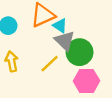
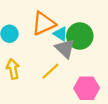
green circle: (80, 52) -> (80, 36), moved

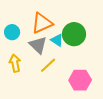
cyan triangle: (61, 34) -> (57, 40), moved
gray triangle: (65, 48) -> (38, 45), moved

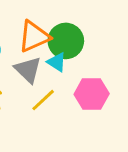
green circle: (74, 34) -> (66, 41), moved
pink hexagon: (80, 80) -> (92, 94), moved

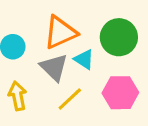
green circle: (66, 41) -> (119, 37), moved

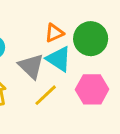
orange triangle: (60, 32) -> (54, 33), moved, size x0.6
cyan triangle: (84, 59) -> (59, 59), size x1.4

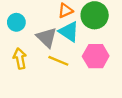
yellow line: (46, 95) -> (58, 61), turned 66

